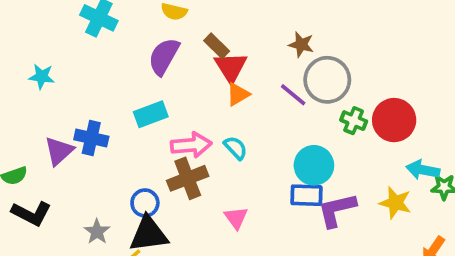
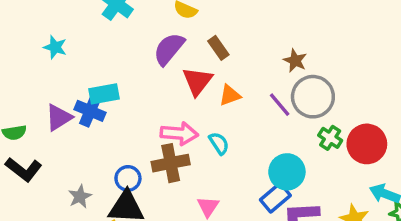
red triangle: (231, 67) -> (197, 81), moved
cyan rectangle: (151, 114) -> (104, 94), moved
blue rectangle: (306, 195) -> (275, 198), turned -52

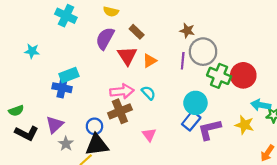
purple line: (280, 105) -> (183, 61), turned 56
purple triangle: (59, 117) -> (55, 125), moved
green cross: (330, 138) -> (219, 76), size x1.5

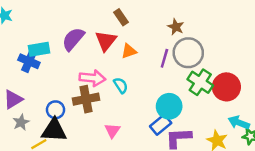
purple semicircle: (105, 38) -> (73, 39), moved

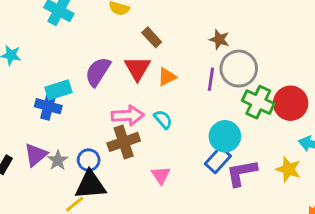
gray star: (21, 122) -> (58, 160), moved

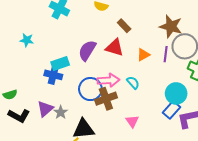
brown star: (219, 39) -> (171, 26), size x1.6
red triangle: (137, 68) -> (115, 48), turned -42
orange triangle: (167, 77) -> (143, 55), moved
blue circle: (89, 160) -> (90, 89), moved, size x1.5

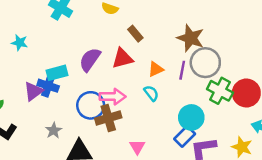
red triangle: (115, 48) -> (122, 58), turned -36
cyan semicircle: (133, 83) -> (151, 93), moved
purple triangle: (45, 109) -> (33, 91), moved

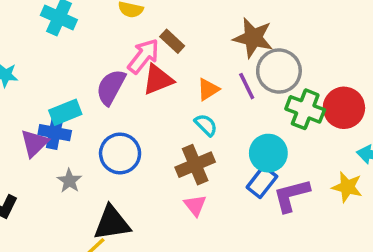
purple line: (182, 70) -> (247, 86), turned -30
pink arrow: (113, 97) -> (143, 56), moved, turned -45
brown cross: (108, 118) -> (195, 165), moved
gray star: (54, 130) -> (69, 181), moved

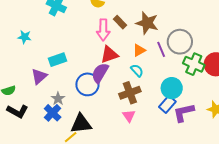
brown star: (253, 38) -> (147, 23), moved
pink arrow: (143, 56) -> (103, 30), turned 140
red triangle: (158, 80) -> (109, 55), moved
purple semicircle: (111, 87) -> (100, 73), moved
blue cross: (55, 133) -> (53, 113), moved, turned 30

